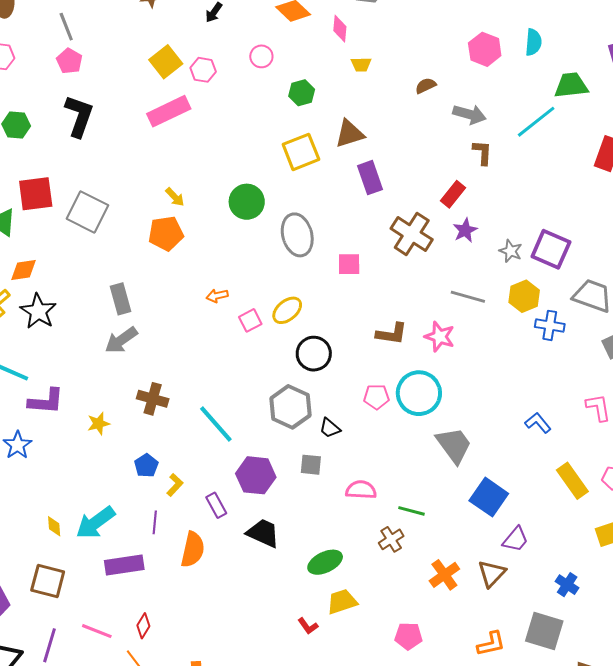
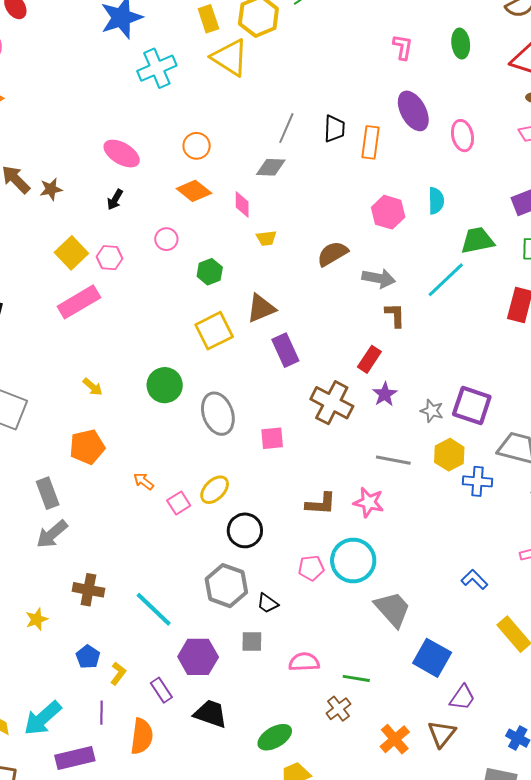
brown semicircle: (426, 86) -> (333, 254), size x1.5
orange pentagon: (166, 233) -> (87, 447), moved
orange arrow: (217, 296) -> (143, 481), turned 55

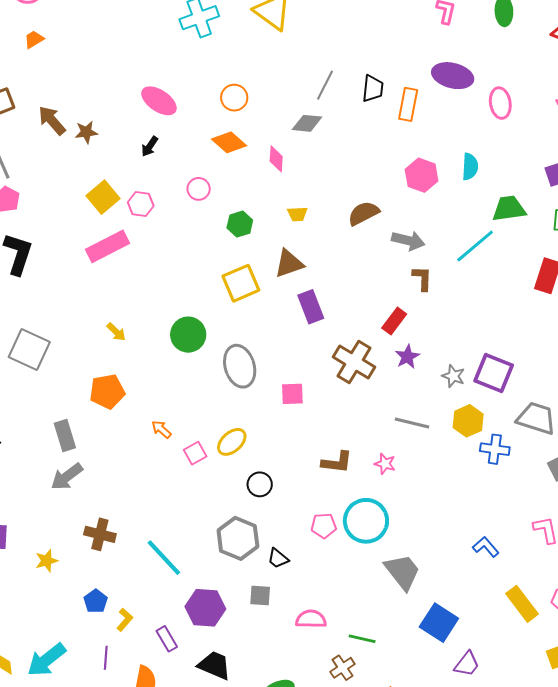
purple ellipse: (413, 111) -> (453, 76), turned -51
yellow trapezoid: (266, 238) -> (297, 214), moved
pink star: (369, 502) -> (385, 464), size x0.7
black circle: (245, 530) -> (260, 484), size x0.7

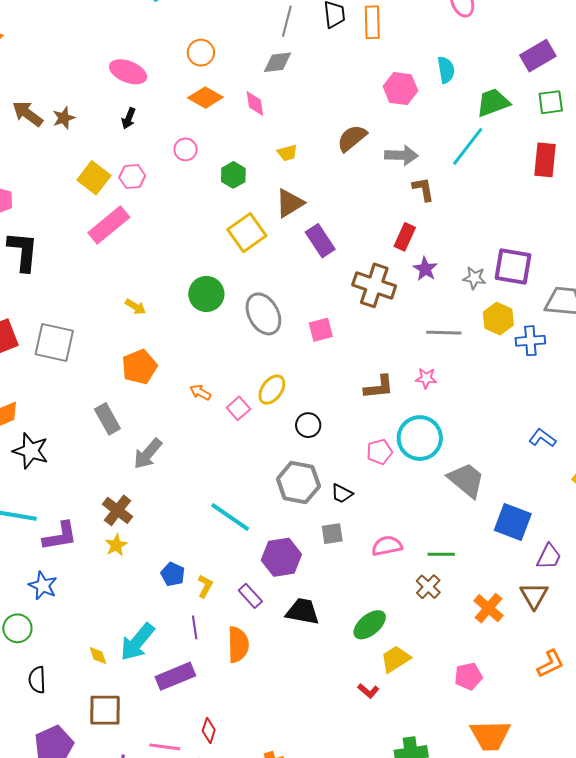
gray arrow: (67, 477) -> (148, 454), moved
brown cross: (100, 534) -> (118, 510), moved, turned 36

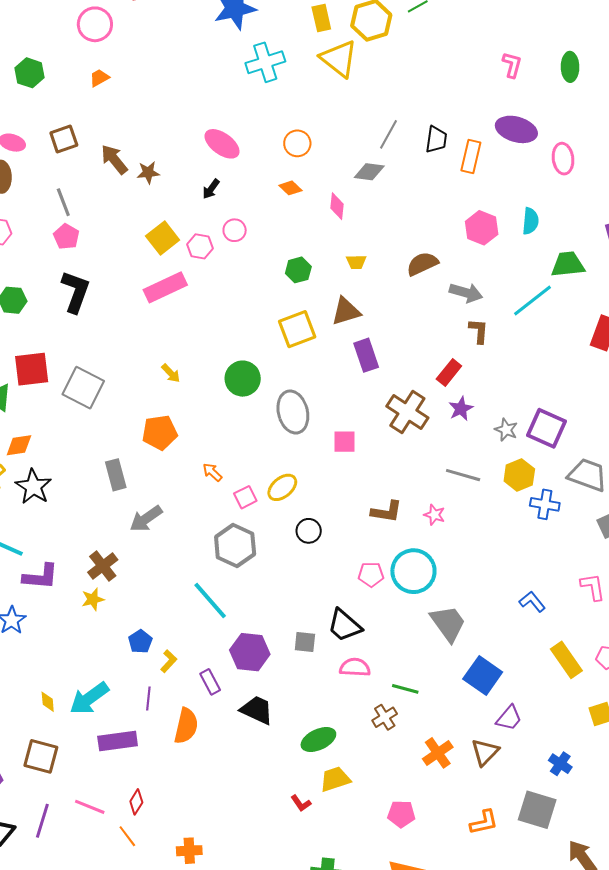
orange diamond: (205, 98) -> (290, 188), size x0.7
pink circle: (186, 149) -> (235, 230), moved
gray hexagon: (298, 482) -> (235, 545), moved
black trapezoid: (342, 494) -> (345, 625), moved, size x1.6

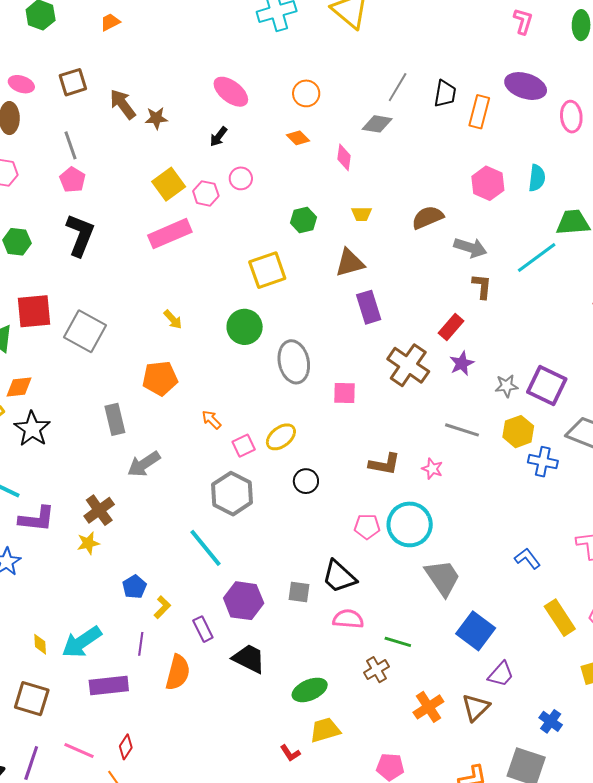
yellow square: (297, 329) -> (267, 270), moved
gray star: (506, 430) -> (506, 386), turned -30

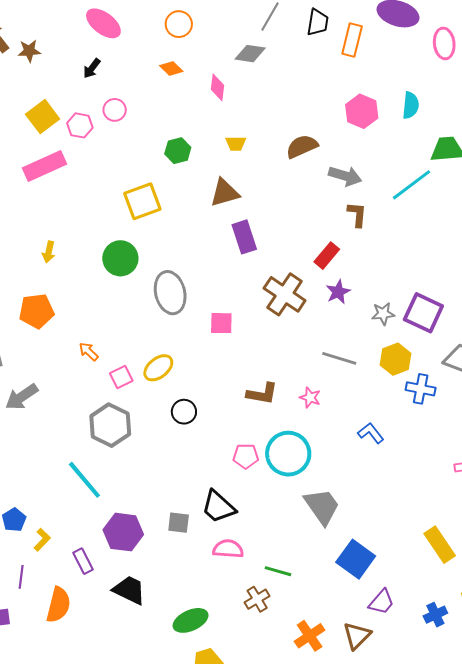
yellow arrow: (173, 319) -> (49, 252), turned 55
blue L-shape: (527, 558) -> (371, 433), moved
blue cross: (551, 721) -> (435, 615), moved, turned 30

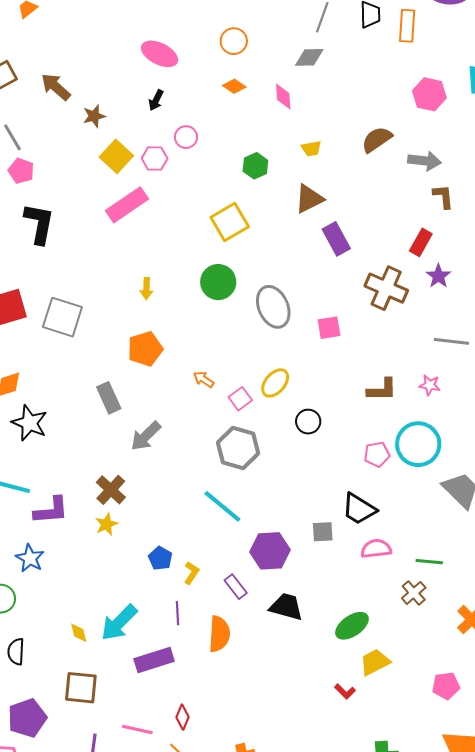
brown star: (29, 51) -> (94, 116), moved

